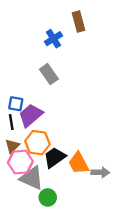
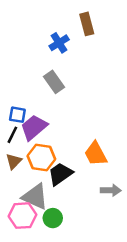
black line: (11, 122) -> (12, 135), turned 35
pink hexagon: (20, 162) -> (22, 216), moved
orange trapezoid: (79, 163) -> (96, 154), moved

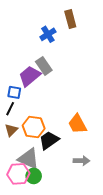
purple trapezoid: (34, 127) -> (30, 76), moved
gray arrow: (111, 190) -> (82, 161), moved
green circle: (53, 218) -> (34, 176), moved

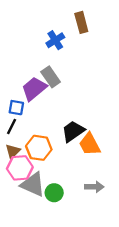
black trapezoid: (49, 140) -> (73, 131), moved
pink hexagon: (18, 174) -> (20, 168), moved
green circle: (34, 176) -> (54, 193), moved

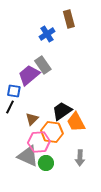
orange hexagon: (39, 148) -> (52, 132), moved
brown triangle: (13, 151) -> (32, 119), moved
pink hexagon: (20, 168) -> (39, 142), moved
gray arrow: (94, 187) -> (80, 158), turned 91

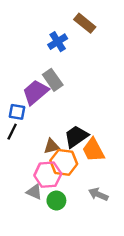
brown rectangle: (69, 19) -> (85, 23), turned -36
brown triangle: (32, 119) -> (51, 146), moved, turned 32
gray triangle: (28, 156) -> (34, 192), size x0.6
gray arrow: (80, 158) -> (98, 194), turned 112

